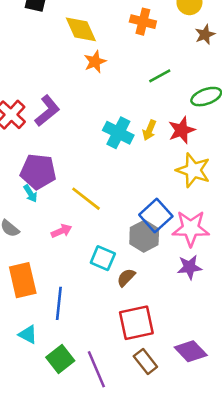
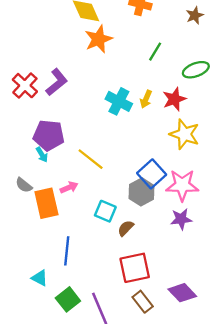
orange star: (95, 62) -> (98, 39), size x1.4
green line: (160, 76) -> (155, 52), turned -30
orange rectangle: (23, 280) -> (46, 203), moved

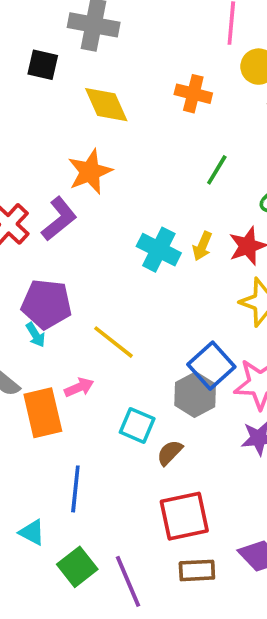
orange star: (98, 39) -> (90, 172), moved
brown rectangle: (143, 302) -> (197, 570), turned -55

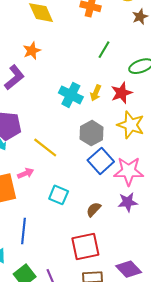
orange star: (90, 172) -> (32, 51), size x0.7
gray hexagon: (195, 395) -> (92, 133), moved
brown semicircle: (170, 453) -> (94, 209), moved

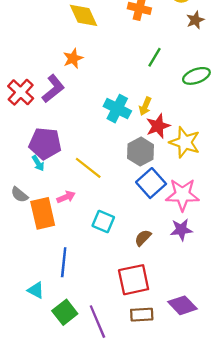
red star: (121, 93) -> (158, 126), moved

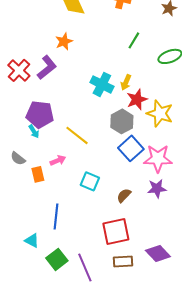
orange rectangle: (43, 213) -> (38, 174), size x0.6

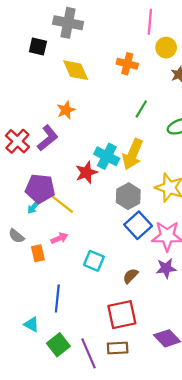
yellow arrow: (126, 82) -> (133, 154), size x1.8
red star: (137, 99) -> (86, 172), moved
cyan arrow: (34, 131) -> (34, 207), turned 72
yellow line: (77, 135) -> (62, 204), moved
brown rectangle: (123, 261) -> (118, 348), moved

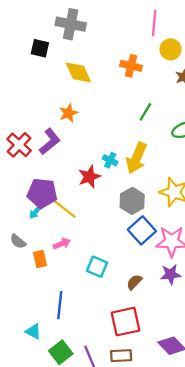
cyan cross: (107, 156) -> (110, 160), size x0.6

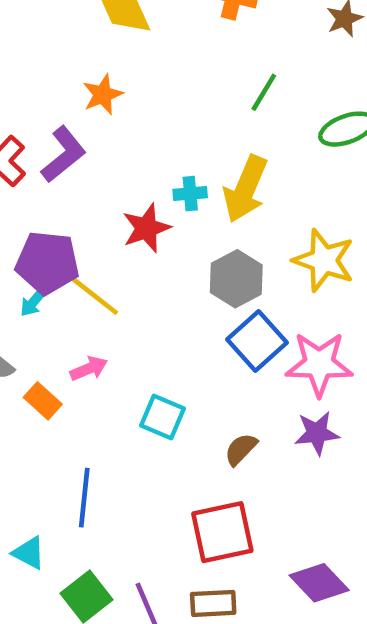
cyan cross: (110, 160) -> (190, 194), turned -32
orange rectangle: (40, 259) -> (43, 401), turned -35

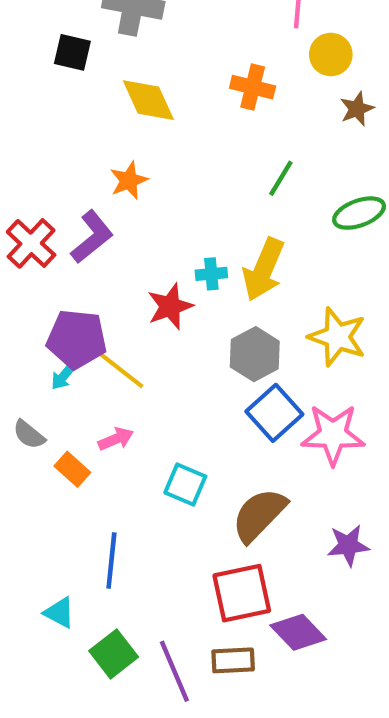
purple star: (317, 433) -> (348, 545), moved
brown semicircle: (241, 449) -> (259, 515), size x1.8
purple diamond: (319, 583) -> (298, 632), moved

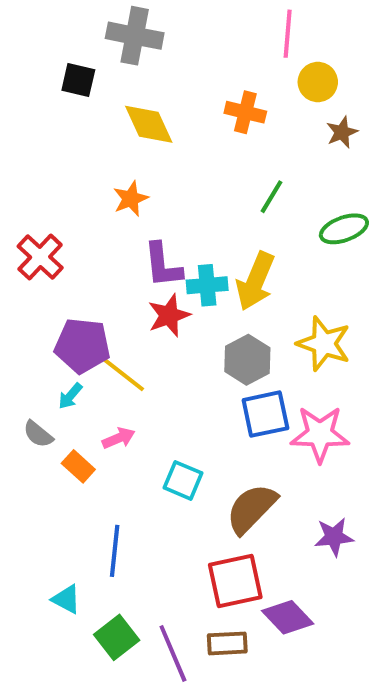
purple L-shape: (92, 237) -> (163, 265), moved, turned 123
cyan cross: (211, 274) -> (207, 285), size x1.4
cyan arrow: (64, 376) -> (70, 396), moved
blue square: (274, 413) -> (265, 414), turned 30

